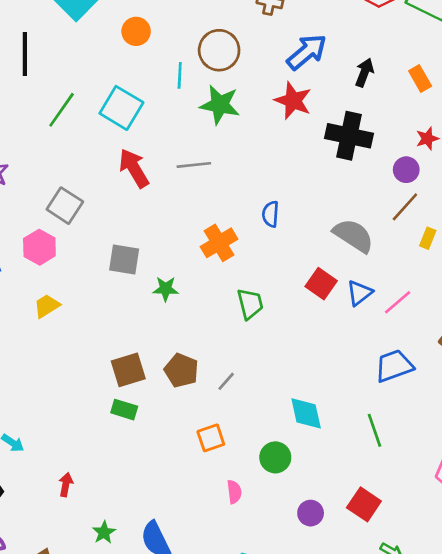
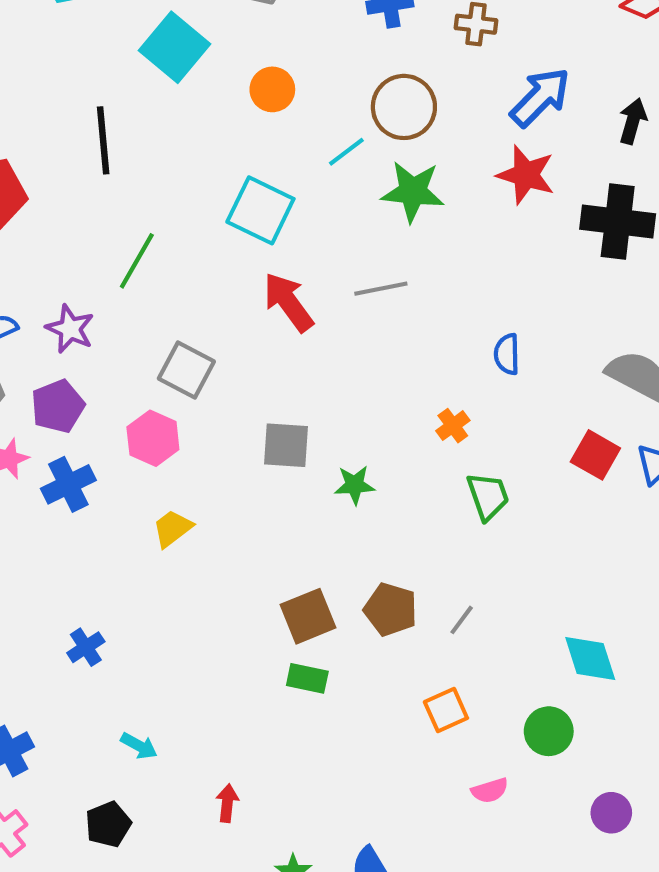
cyan line: (180, 75) -> (346, 152), turned 55
green line: (62, 110) -> (137, 261), moved
orange cross: (219, 243) -> (453, 426), moved, size x0.6
pink semicircle: (234, 492) -> (490, 790), turned 85

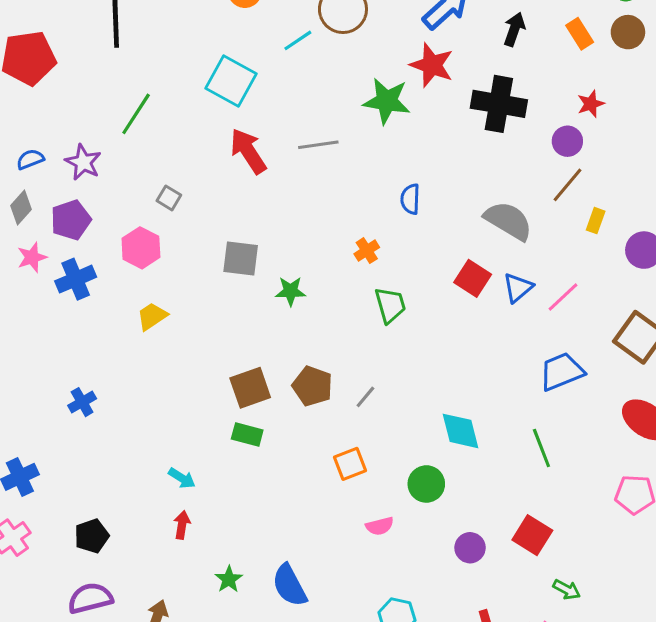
green star: (413, 191) -> (387, 101), moved
gray square: (186, 370) -> (169, 198), size x0.6
cyan arrow: (139, 746) -> (182, 478), moved

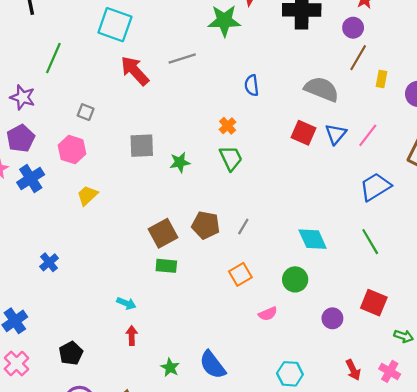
green trapezoid: (390, 305) -> (231, 158), moved

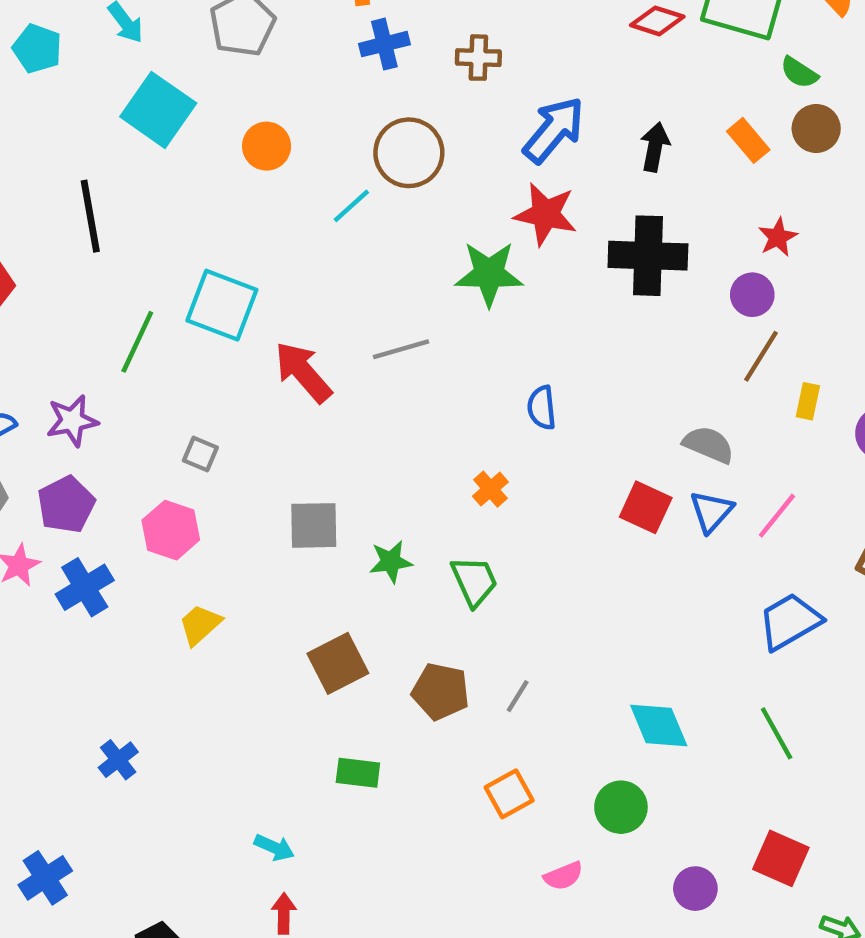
cyan square: (115, 25) -> (222, 305), moved
gray semicircle: (322, 89) -> (709, 445), moved, size x0.7
purple star: (23, 97) -> (72, 421), turned -30
green trapezoid: (231, 158) -> (474, 581), moved
brown square: (163, 233) -> (338, 663), moved

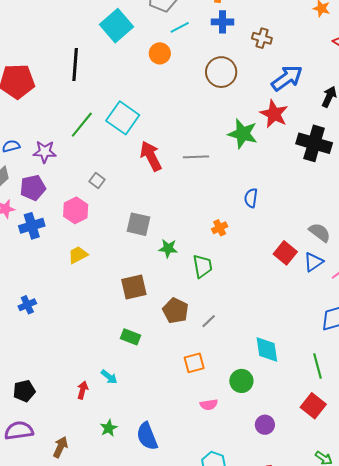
cyan line: (351, 206) -> (180, 27), moved
cyan arrow: (274, 847) -> (109, 377), moved
red square: (781, 858) -> (313, 406), moved

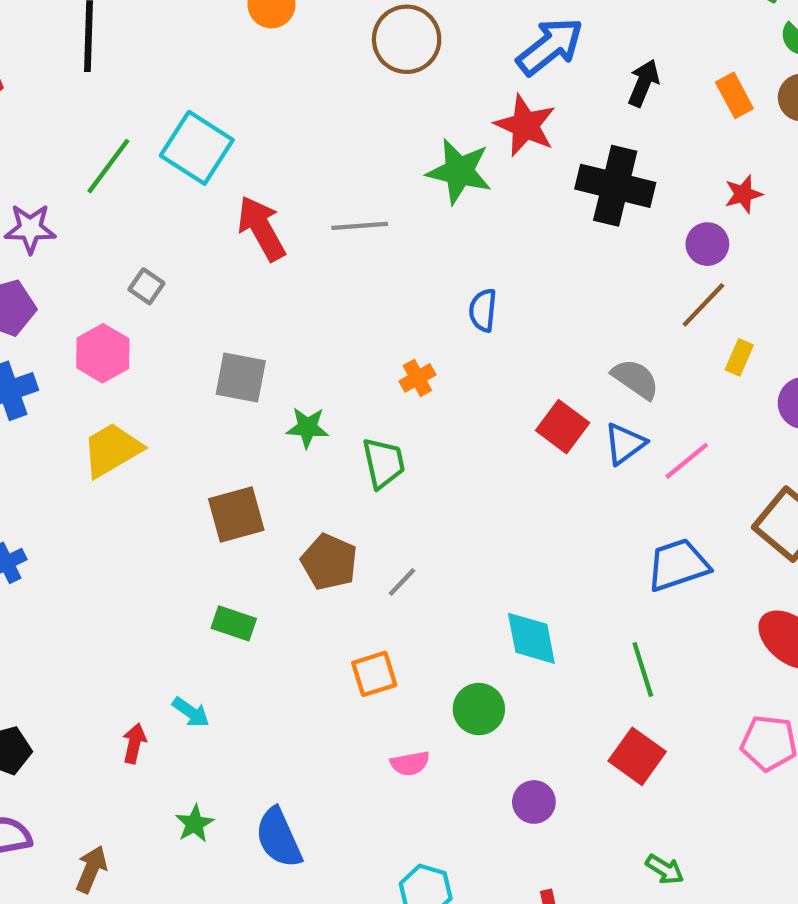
yellow trapezoid: (78, 255) -> (112, 450), size x1.4

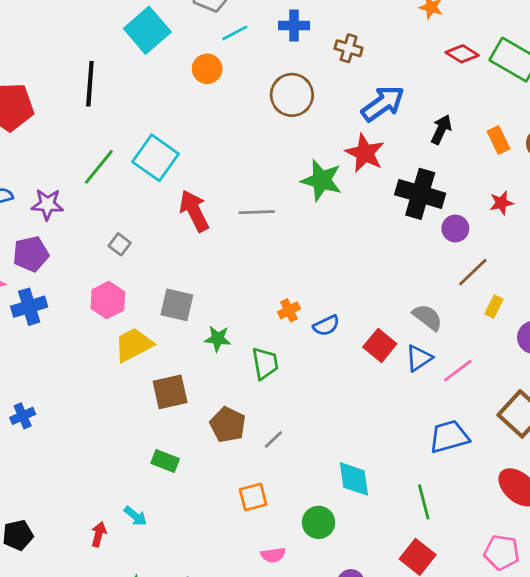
purple circle: (707, 244) -> (455, 228), moved
blue semicircle: (483, 310) -> (326, 326), moved, turned -124
pink hexagon: (103, 353) -> (108, 300), moved
yellow trapezoid: (112, 450) -> (134, 345), moved

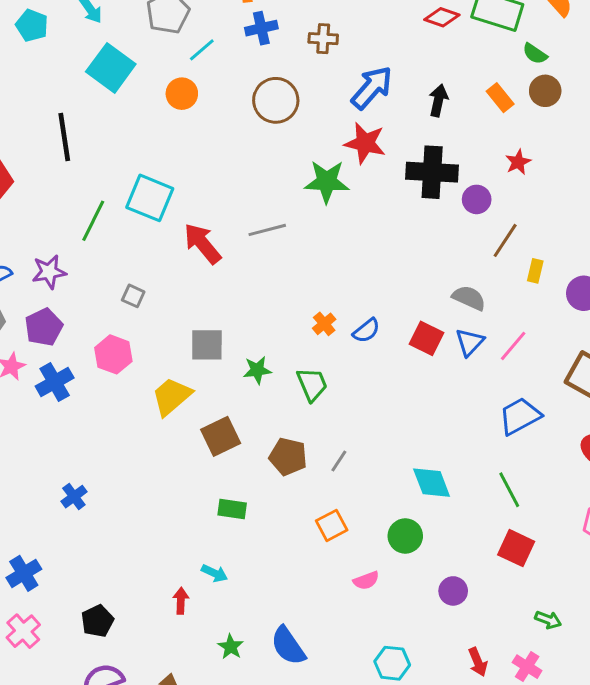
pink hexagon: (108, 300) -> (113, 354), moved

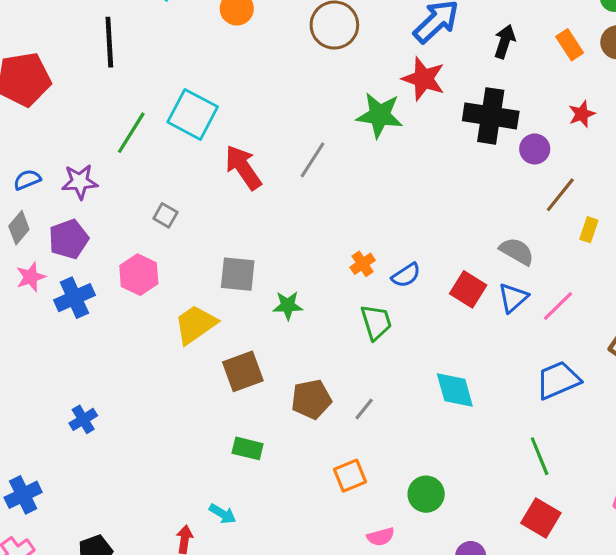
gray line: (267, 230) -> (313, 160), turned -48
green trapezoid: (312, 384) -> (376, 322), moved
brown pentagon: (288, 457) -> (311, 399), turned -30
cyan diamond: (432, 483) -> (455, 390), moved

